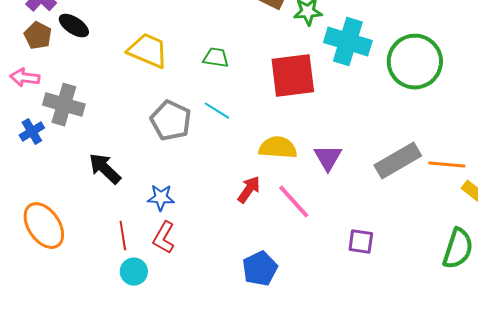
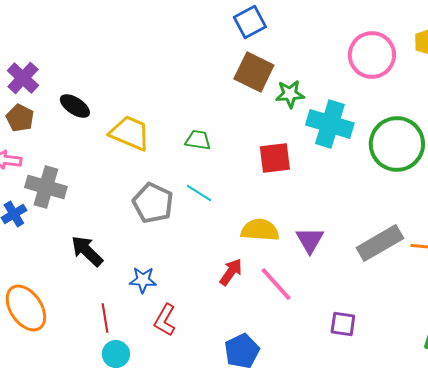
black ellipse: (74, 26) -> (75, 106), moved
red square: (293, 76) -> (275, 158), size x0.7
red L-shape: (164, 238) -> (165, 320), moved

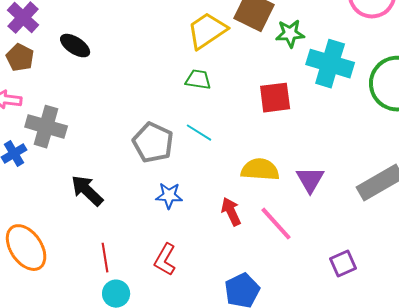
yellow trapezoid: (130, 133) -> (207, 31), moved, turned -57
red arrow: (231, 272) -> (231, 212), turned -60
blue star: (143, 280) -> (169, 196), moved
purple square: (343, 324) -> (343, 264), turned -32

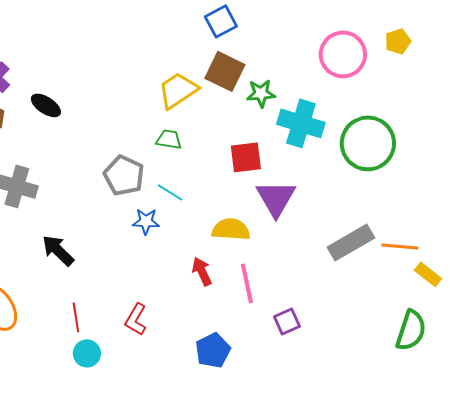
gray pentagon: (153, 143) -> (124, 175), moved
purple triangle: (310, 180) -> (276, 198), moved, size x1.4
blue star: (169, 196) -> (146, 221), moved
pink line: (276, 224) -> (247, 283), turned 30
purple square: (343, 264) -> (287, 321), moved

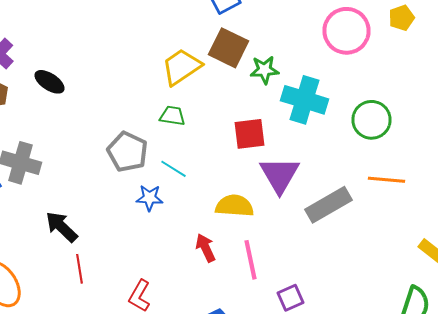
green circle: (368, 143) -> (372, 120), size x0.7
gray rectangle: (351, 242) -> (328, 205), moved
orange line: (400, 246) -> (386, 180), moved
red line: (76, 317) -> (80, 269), moved

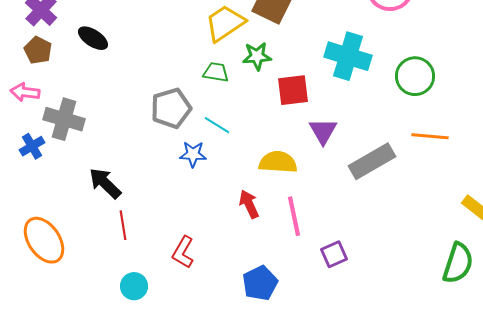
green star: (264, 70) -> (257, 56), moved
gray pentagon: (128, 152) -> (171, 108), turned 30
purple triangle: (280, 175) -> (323, 131), size x0.7

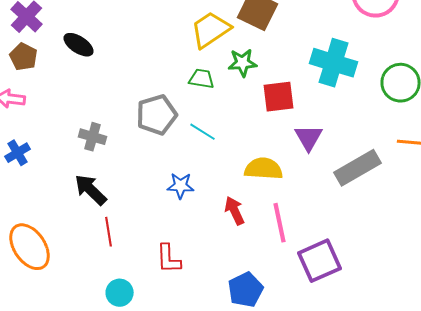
gray cross: (64, 119) -> (93, 137), moved, size x0.7
blue star: (193, 154) -> (181, 186), moved
red L-shape: (183, 252) -> (169, 259), turned -32
purple square: (334, 254) -> (320, 261), size x1.6

